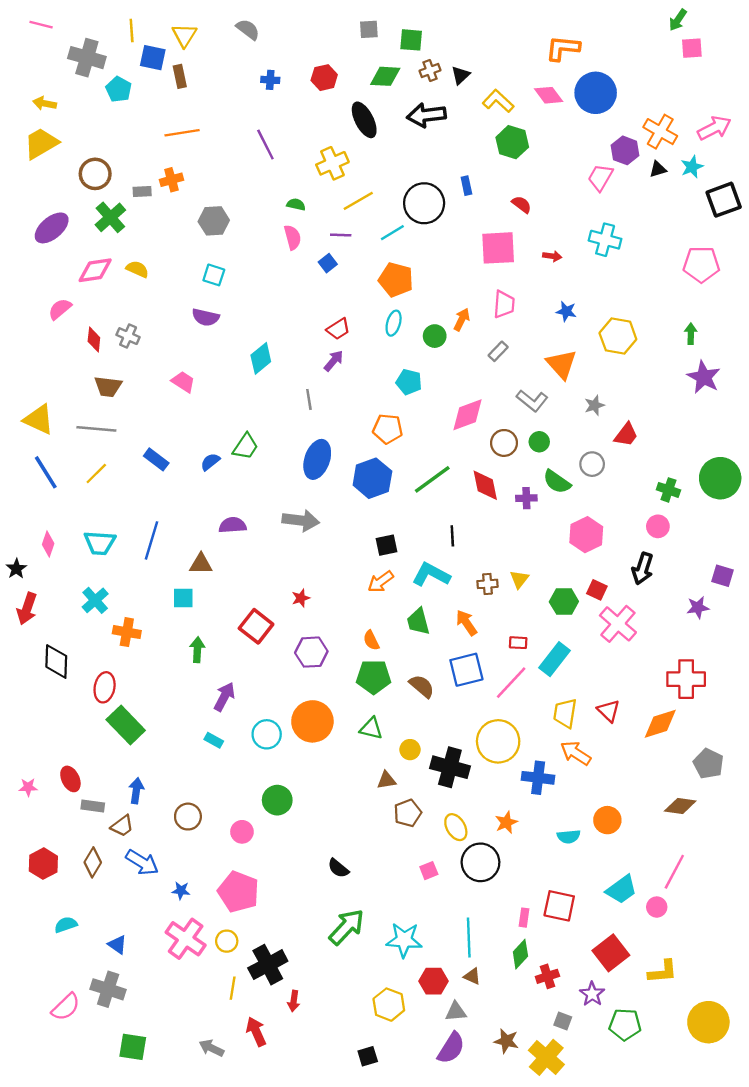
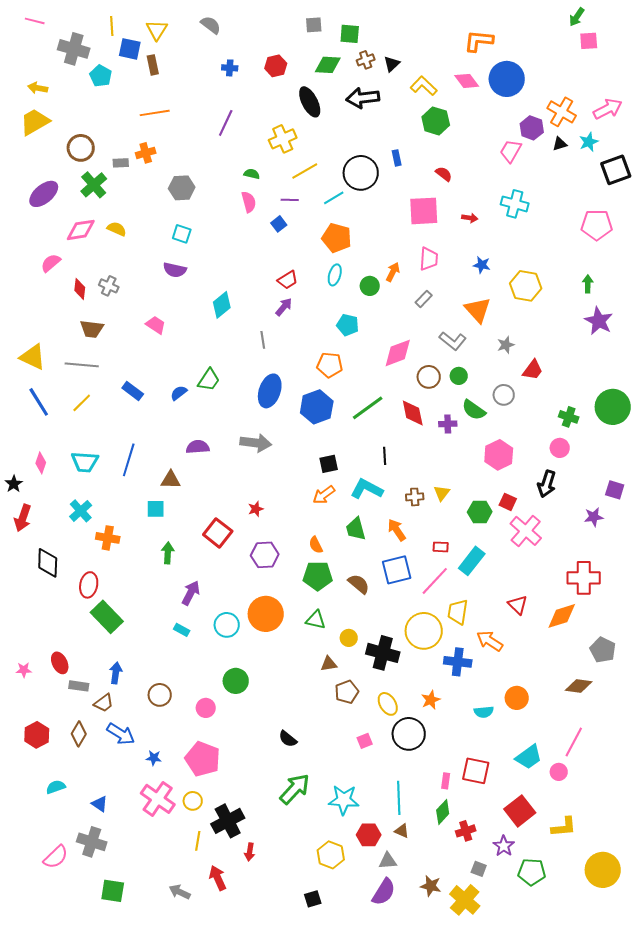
purple line: (265, 145) -> (226, 123), turned 52
yellow trapezoid: (565, 713) -> (458, 612), moved

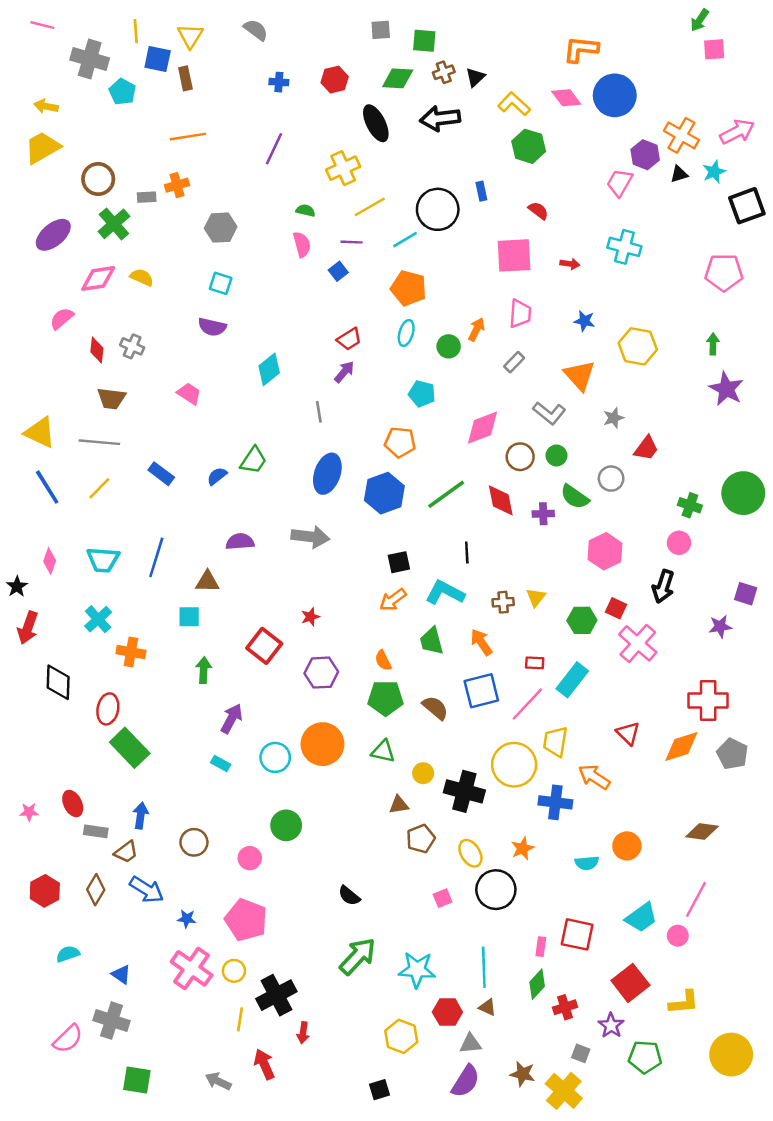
gray pentagon: (603, 650) -> (732, 754), moved

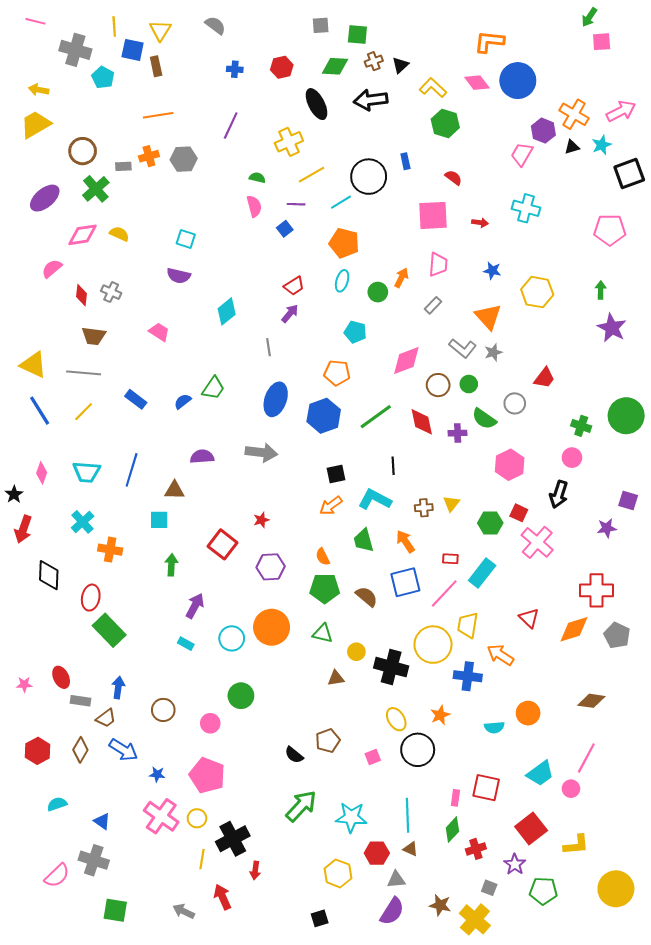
gray hexagon: (221, 228) -> (184, 159), moved
gray star: (614, 418) -> (493, 352), moved
brown pentagon: (421, 839) -> (328, 741), moved

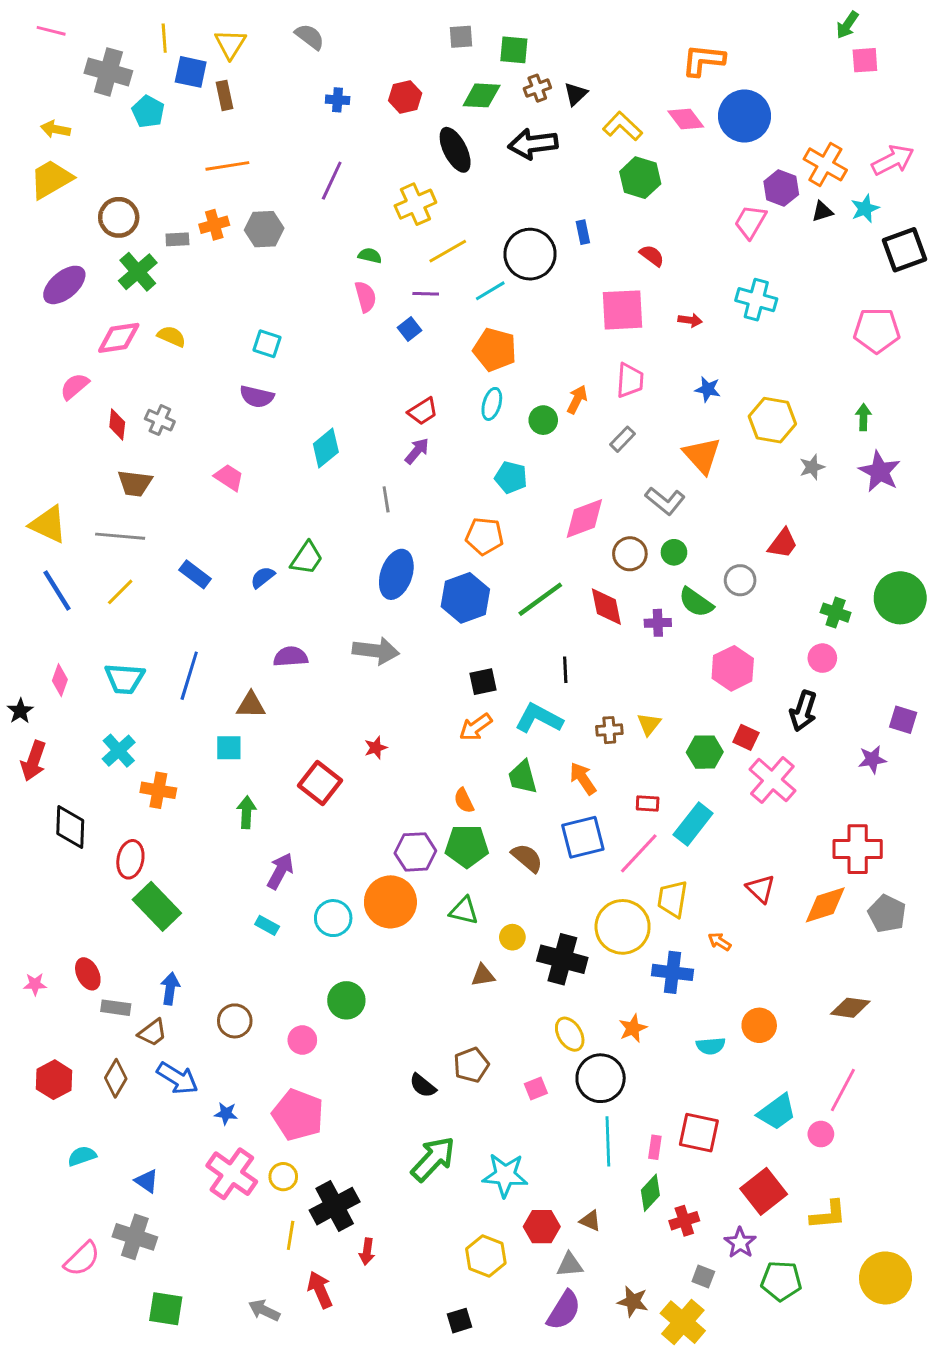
gray star: (493, 352) -> (812, 467), moved
purple hexagon: (271, 567) -> (415, 852), moved
orange arrow: (500, 655) -> (720, 942), size x0.6
cyan line: (407, 815) -> (608, 1141), moved

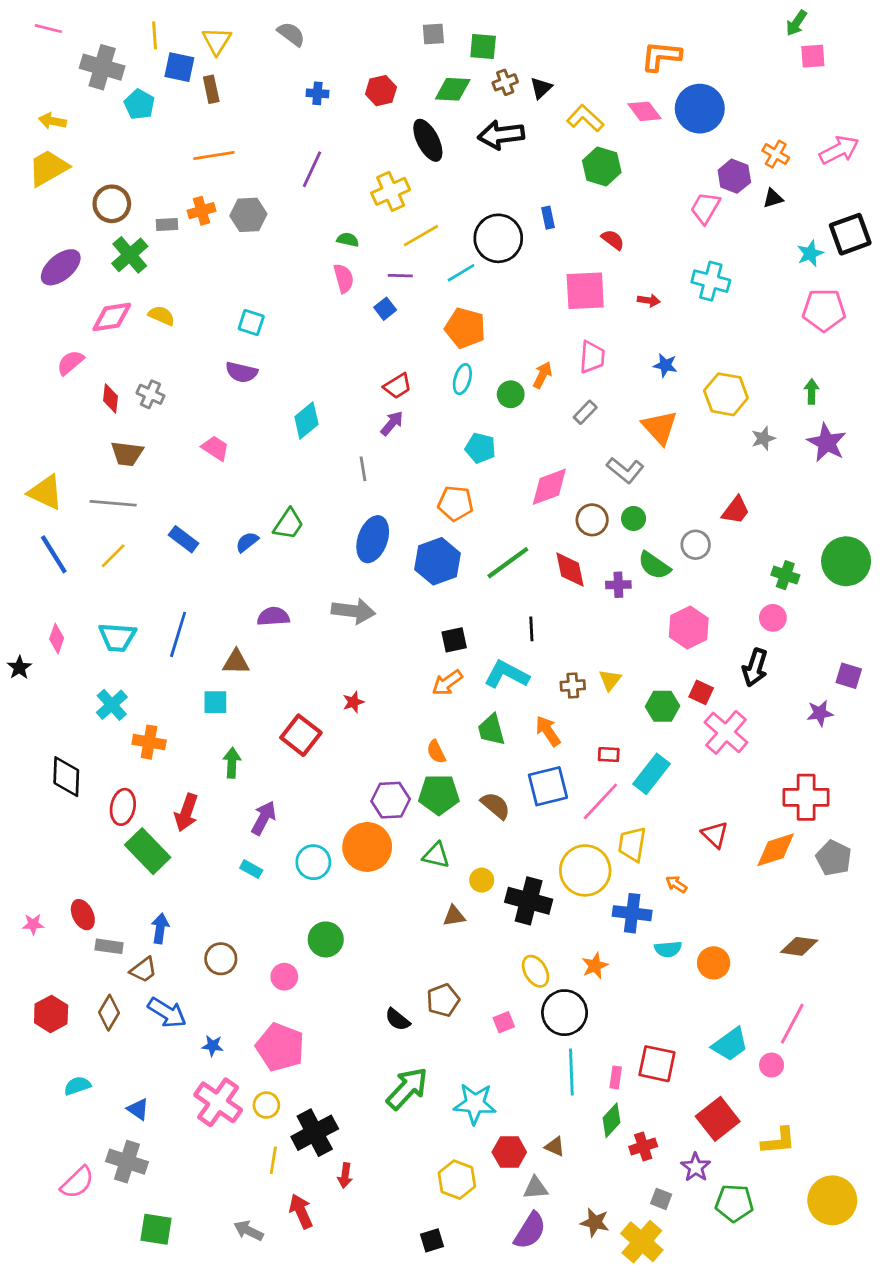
orange cross: (825, 164) -> (776, 154), size x0.7
cyan star: (865, 209) -> (810, 253), moved
red arrow: (33, 761) -> (186, 812), moved
cyan semicircle: (711, 1046) -> (668, 949), moved

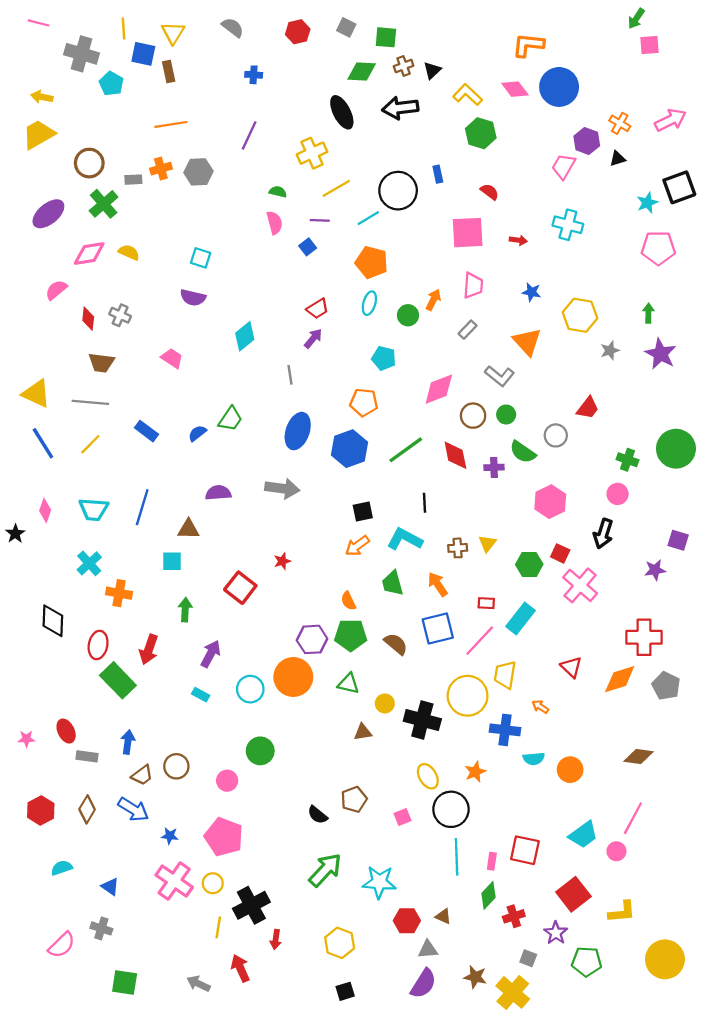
gray square: (433, 34) -> (346, 27), turned 30
red hexagon: (381, 91) -> (298, 32), moved
brown trapezoid: (144, 970) -> (142, 775), moved
gray cross: (127, 1162) -> (101, 928), size x0.7
yellow hexagon: (457, 1180) -> (340, 943), moved

